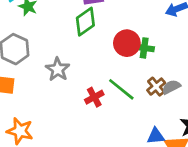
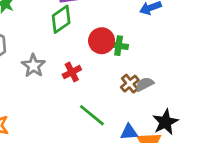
green line: (121, 89) -> (92, 115), moved
red cross: (94, 97) -> (72, 72), moved

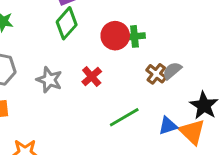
green line: (92, 115) -> (124, 117), turned -56

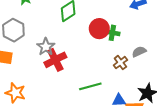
gray semicircle: (172, 71) -> (139, 52), moved
red cross: (92, 77) -> (55, 60), moved, size x1.5

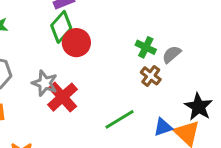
red circle: (99, 29) -> (76, 43), moved
green cross: (112, 33) -> (146, 47), moved, turned 32

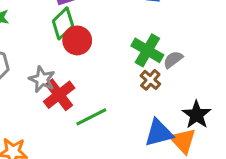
green cross: (146, 47) -> (147, 50), size x1.5
green line: (119, 119) -> (91, 117), moved
blue triangle: (163, 127) -> (159, 133), size x1.5

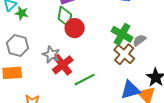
green diamond: (63, 23) -> (65, 17), turned -35
brown cross: (150, 80) -> (124, 54), size x1.5

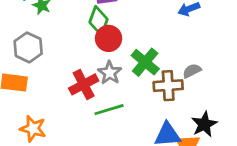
green cross: (122, 34) -> (145, 62), moved
brown cross: (124, 54) -> (168, 86), turned 35
gray star: (51, 55) -> (110, 73), moved

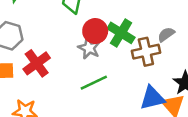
red circle: (109, 38) -> (95, 31), moved
red cross: (84, 84) -> (37, 63), moved

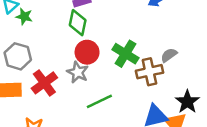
red circle: (95, 31) -> (87, 52), moved
gray star: (89, 48) -> (78, 72), moved

